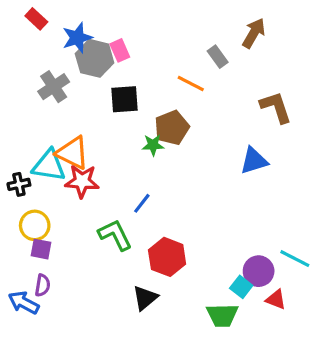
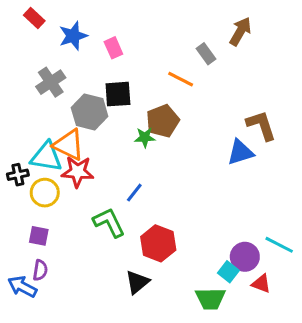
gray hexagon: (95, 58) -> (90, 112), moved
brown L-shape: (276, 107) -> (261, 125), moved
yellow circle: (35, 225) -> (45, 193), moved

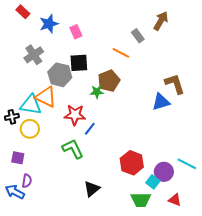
red star: (78, 172) -> (75, 115), moved
purple square: (39, 236) -> (18, 158), moved
red hexagon: (158, 243) -> (132, 163), moved
red triangle: (261, 284) -> (175, 200), moved

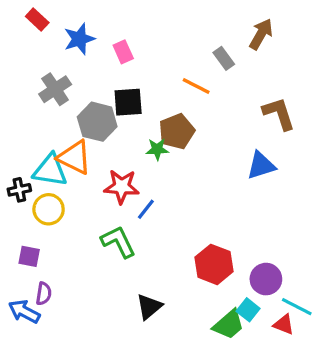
brown L-shape: (175, 84) -> (279, 114), moved
cyan line: (187, 164) -> (297, 307), moved
cyan square: (153, 182) -> (248, 310), moved
green trapezoid: (141, 200) -> (229, 324), turned -40

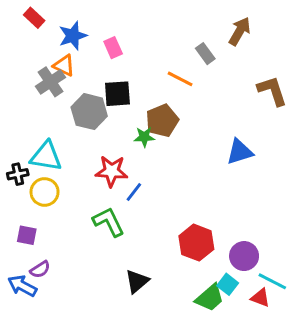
brown L-shape: (279, 114) -> (272, 91), moved
orange triangle: (74, 157) -> (64, 65), moved, size x0.7
purple semicircle: (44, 294) -> (40, 269), turned 48

